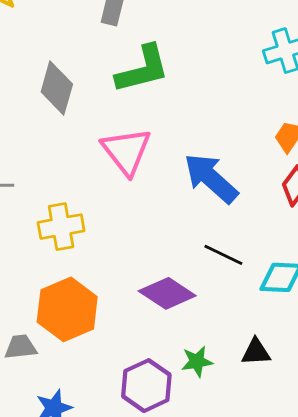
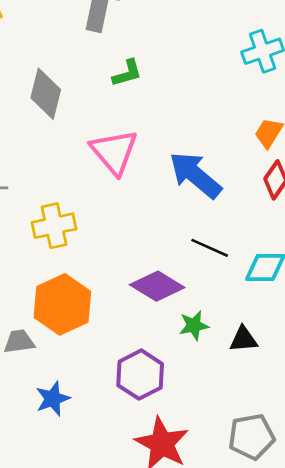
green L-shape: (143, 69) -> (127, 73), size x0.6
green star: (197, 361) -> (194, 325), moved

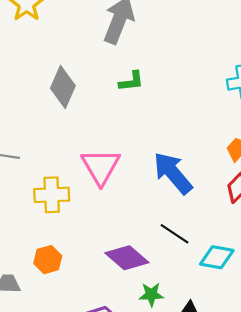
pink triangle: (114, 152) -> (101, 167), moved
orange hexagon: (62, 304) -> (48, 260), size x0.6

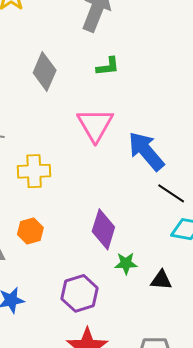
pink triangle: (101, 167) -> (95, 125), moved
black line: (175, 234) -> (171, 193), moved
purple diamond: (127, 258) -> (103, 229), turned 66

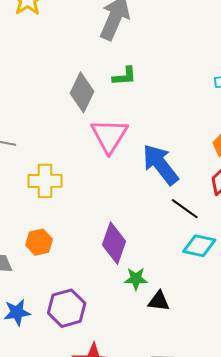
gray diamond: (45, 72) -> (82, 92), moved
black triangle: (161, 280) -> (159, 301), moved
purple hexagon: (80, 293) -> (67, 308), moved

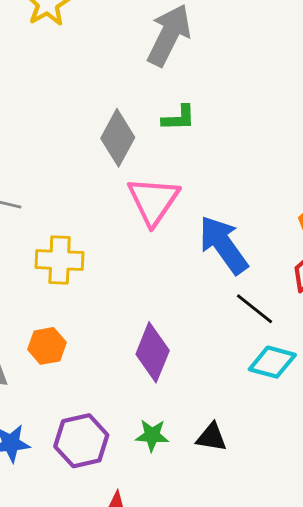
green star: (136, 279) -> (152, 435), moved

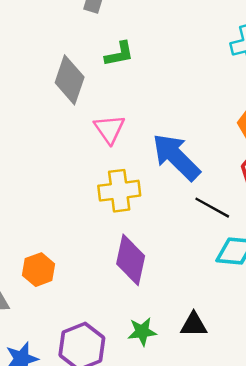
pink triangle: (153, 201) -> (109, 129), size x0.7
yellow cross: (60, 260) -> (119, 191), moved

